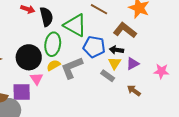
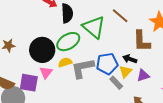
brown L-shape: (125, 30) -> (142, 41), turned -140
green ellipse: (53, 44) -> (68, 42), turned 40
blue pentagon: (94, 47) -> (107, 64), moved, turned -30

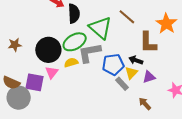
gray L-shape: (83, 68) -> (89, 53), moved

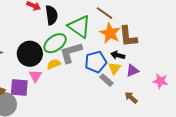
orange star: (166, 24) -> (110, 33), moved

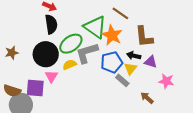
black semicircle: (51, 15) -> (51, 24), moved
orange star: (110, 33) -> (112, 35), moved
purple triangle: (133, 71) -> (151, 62), moved, turned 40
pink star: (160, 81) -> (166, 81), moved

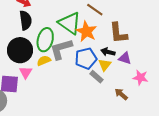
green ellipse: (71, 44) -> (45, 40), turned -40

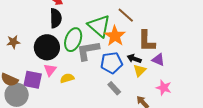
purple triangle: (125, 58) -> (158, 60), moved
yellow semicircle: (44, 61) -> (67, 78), moved
yellow triangle: (105, 65) -> (140, 70), moved
gray rectangle: (97, 77) -> (114, 88), moved

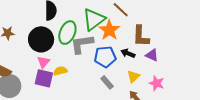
green triangle: (99, 26) -> (94, 20), turned 40
yellow triangle: (140, 70) -> (133, 77), moved
purple square: (33, 80) -> (44, 78), moved

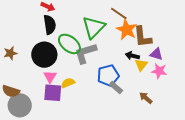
orange star: (109, 30) -> (127, 30), moved
green ellipse: (67, 33) -> (69, 44), turned -65
blue pentagon: (105, 57) -> (108, 75), moved
yellow triangle: (133, 77) -> (141, 65), moved
pink star: (157, 83) -> (159, 71), moved

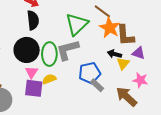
green ellipse: (69, 44) -> (49, 54), moved, turned 50
pink star: (159, 71) -> (140, 80), moved
brown arrow: (146, 98) -> (127, 97), size x1.6

